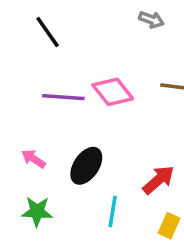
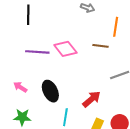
black line: (48, 32) -> (28, 15), turned 36
black ellipse: (86, 166) -> (50, 91), turned -60

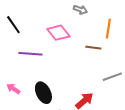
black line: (28, 15) -> (13, 25), moved, turned -36
pink diamond: (65, 49) -> (58, 33), moved

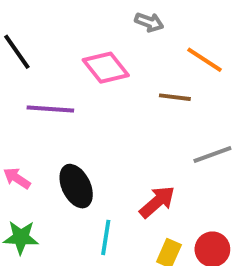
orange line: (108, 29) -> (205, 60), turned -66

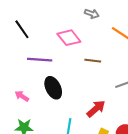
brown line: (175, 97) -> (93, 61), moved
black ellipse: (76, 186) -> (53, 88), moved

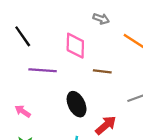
pink diamond: (69, 38) -> (75, 46), turned 40
black ellipse: (53, 88) -> (77, 104), moved

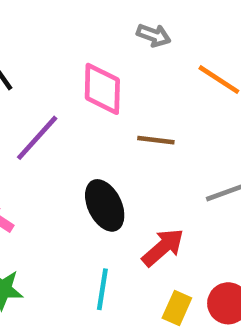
purple line: (43, 70) -> (37, 138), turned -52

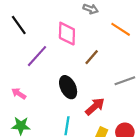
brown line: (156, 140) -> (92, 57), turned -56

